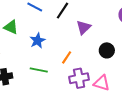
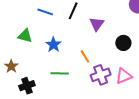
orange line: (67, 57) -> (85, 56), turned -56
pink triangle: (102, 83) -> (124, 76), turned -30

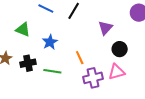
purple triangle: (97, 24) -> (105, 28), moved
pink triangle: (124, 76) -> (117, 72), moved
black cross: (27, 86) -> (28, 63), moved

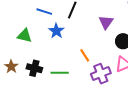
blue star: (50, 42) -> (56, 31), moved
black cross: (28, 63) -> (34, 68), turned 35

